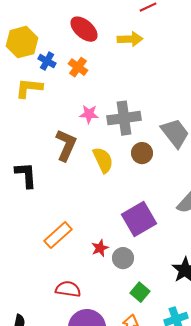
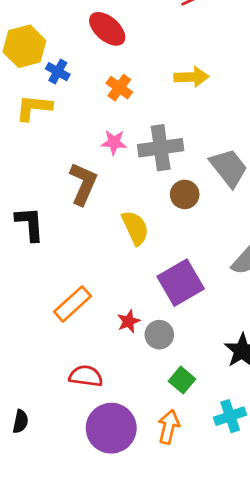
yellow arrow: (130, 39) -> (191, 77), moved
orange cross: (78, 67) -> (119, 88), moved
yellow semicircle: (103, 160) -> (135, 228), moved

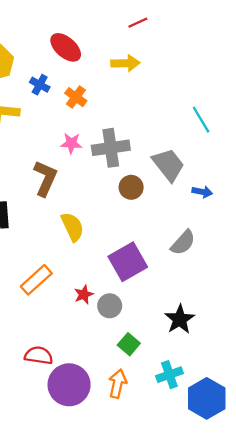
blue cross: (58, 72) -> (40, 85), moved
yellow arrow: (191, 77) -> (125, 63), moved
yellow semicircle: (135, 228) -> (72, 227), moved
red semicircle: (86, 376) -> (39, 355), moved

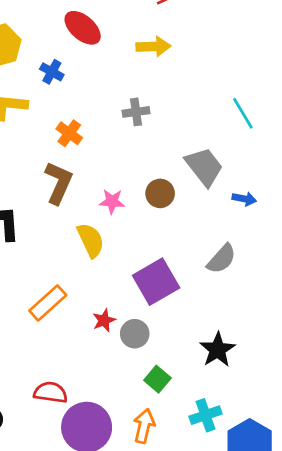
orange cross: (76, 97) -> (69, 133), moved
pink star: (71, 143) -> (112, 201), moved
gray cross: (111, 148) -> (136, 112), moved, size x0.6

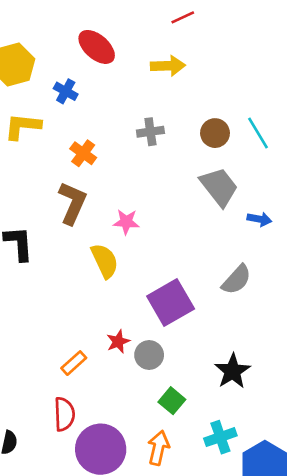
brown circle: (160, 193) -> (215, 133), moved
orange rectangle: (48, 303) -> (74, 363), moved, size x0.7
red semicircle: (51, 392) -> (64, 414), turned 80

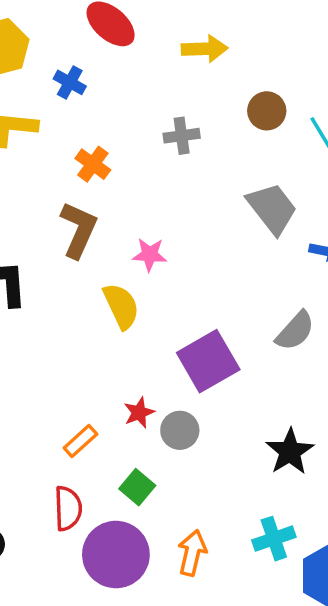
brown circle: (215, 133) -> (267, 111), moved
green square: (172, 401) -> (137, 487), moved

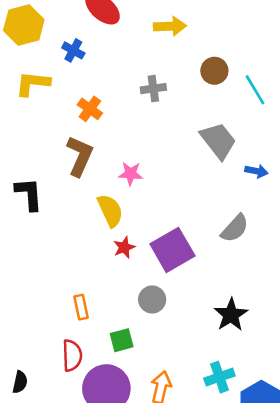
red star: (139, 413) -> (124, 247), moved
orange rectangle: (80, 441) -> (81, 307), turned -60
green square: (137, 487) -> (122, 340), turned 35

